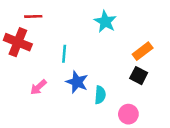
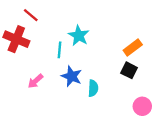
red line: (33, 16) -> (31, 15), turned 42
cyan star: (105, 22) -> (79, 36), moved
pink circle: (128, 114) -> (142, 106), moved

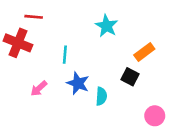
red line: (31, 15) -> (34, 17), turned -35
cyan star: (79, 36) -> (107, 26), moved
black square: (129, 70) -> (130, 77), moved

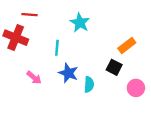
cyan star: (107, 26) -> (80, 23), moved
pink arrow: (39, 88) -> (34, 78), turned -98
pink circle: (155, 116) -> (136, 88), moved

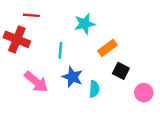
cyan star: (80, 23) -> (85, 24), turned 30
orange rectangle: (127, 46) -> (108, 48), moved
pink arrow: (34, 78) -> (36, 82), size x1.5

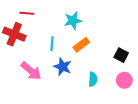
orange rectangle: (108, 48) -> (81, 45), moved
black square: (121, 71) -> (121, 55), moved
cyan semicircle: (94, 89) -> (93, 79), moved

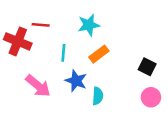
red line: (27, 13) -> (41, 25), moved
cyan semicircle: (93, 79) -> (98, 96), moved

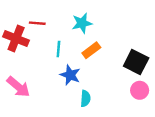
black square: (147, 67) -> (136, 62), size x1.5
pink arrow: (38, 86) -> (18, 87), moved
cyan semicircle: (98, 96) -> (85, 99), moved

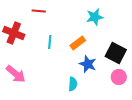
red line: (37, 23) -> (39, 11), moved
cyan star: (82, 23) -> (95, 17), moved
blue star: (70, 75) -> (88, 64), moved

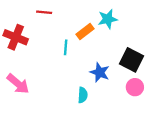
cyan line: (50, 42) -> (66, 47), moved
orange rectangle: (78, 43) -> (85, 32), moved

